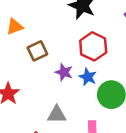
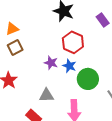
brown square: (37, 51) -> (15, 47), moved

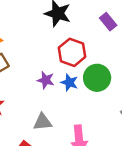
green circle: (88, 79) -> (97, 78), moved

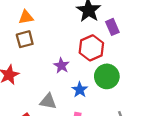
purple rectangle: (108, 22) -> (112, 27), moved
blue star: (69, 82) -> (80, 90), moved

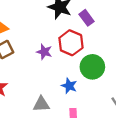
purple star: (61, 65) -> (44, 52), moved

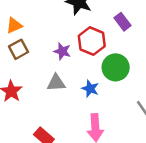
purple rectangle: (87, 18) -> (122, 22), moved
gray triangle: (41, 104) -> (56, 83), moved

